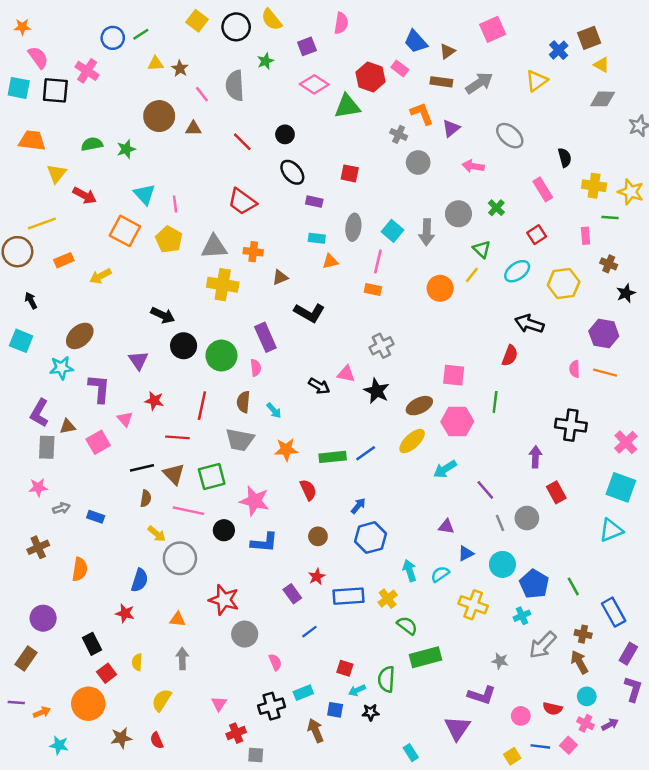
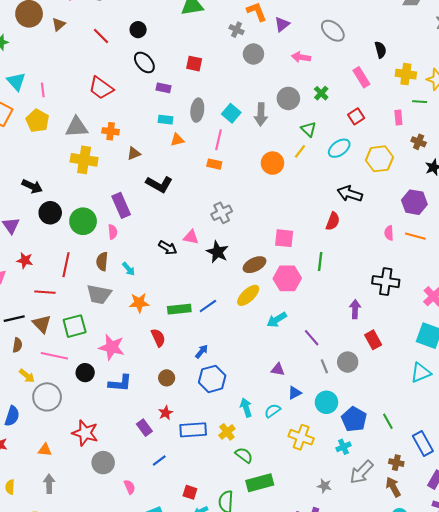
brown triangle: (193, 128) -> (59, 24), turned -40

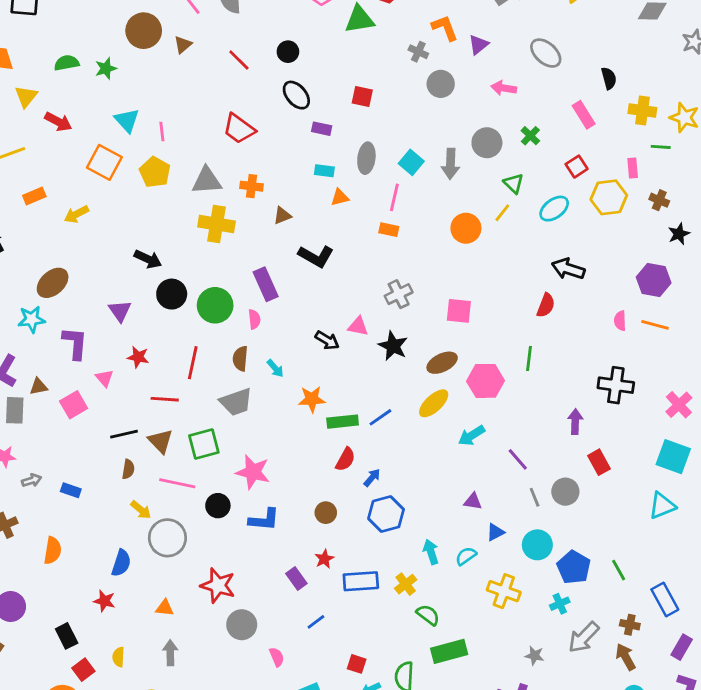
yellow hexagon: (379, 159) -> (609, 197), moved
pink square: (284, 238) -> (459, 311), moved
gray trapezoid: (99, 294) -> (236, 402), turned -30
orange star: (139, 303) -> (312, 399), moved
red semicircle: (158, 338) -> (345, 459), moved, turned 54

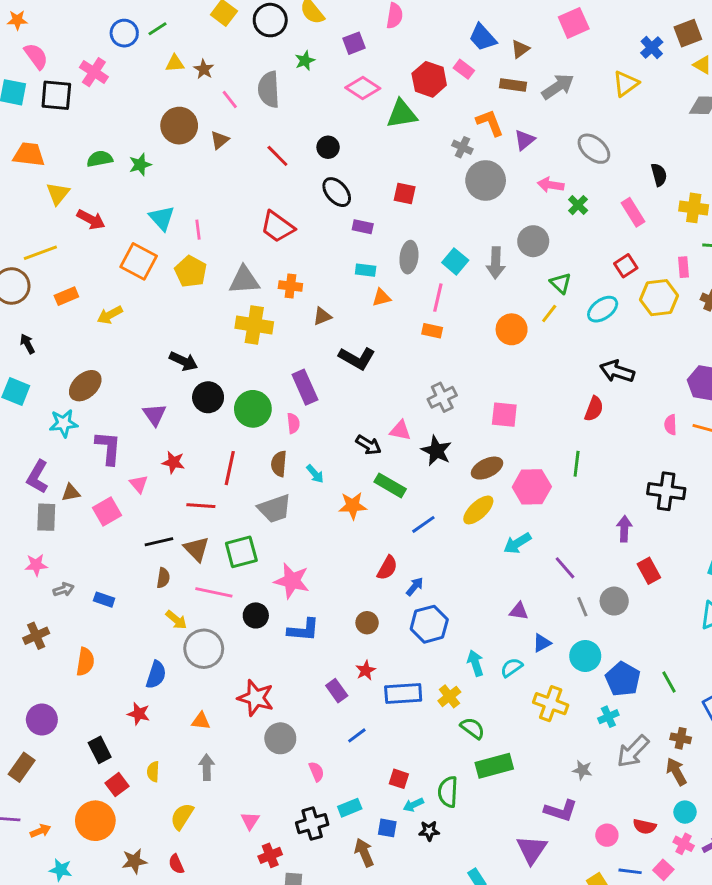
gray circle: (441, 84) -> (486, 180), size x1.4
green cross: (530, 136) -> (578, 205), moved
green rectangle: (343, 422) -> (390, 485), moved, turned 36

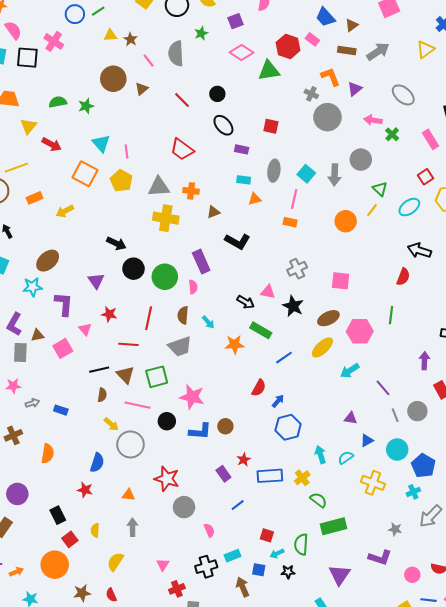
brown circle: (367, 623) -> (225, 426), moved
purple triangle: (532, 850) -> (340, 575), moved

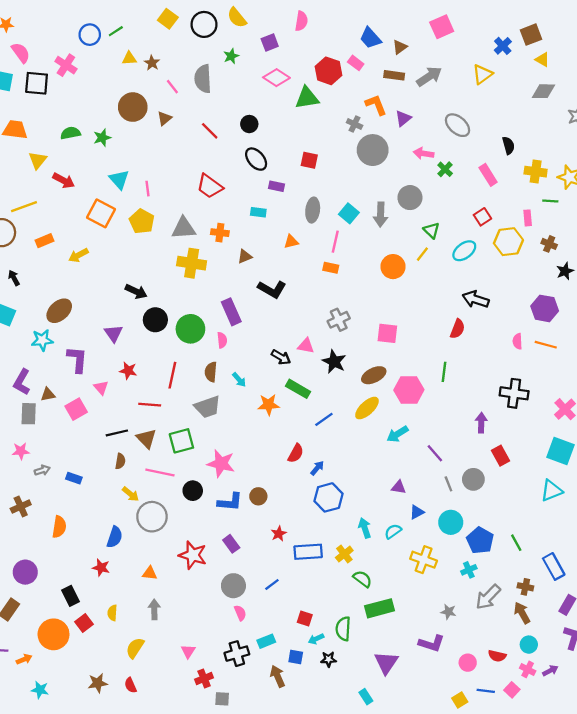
cyan rectangle: (244, 180) -> (258, 212), moved
purple rectangle: (223, 474) -> (231, 544), moved
gray circle: (184, 507) -> (233, 586), moved
orange circle: (55, 565) -> (54, 634), moved

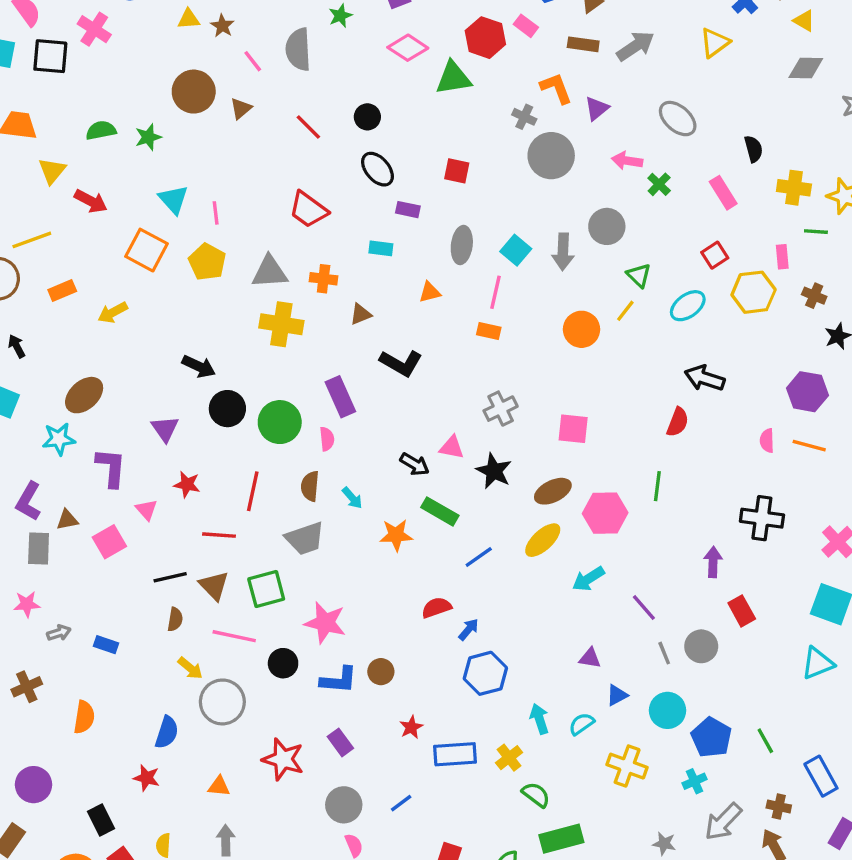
red semicircle: (296, 453) -> (437, 608), turned -138

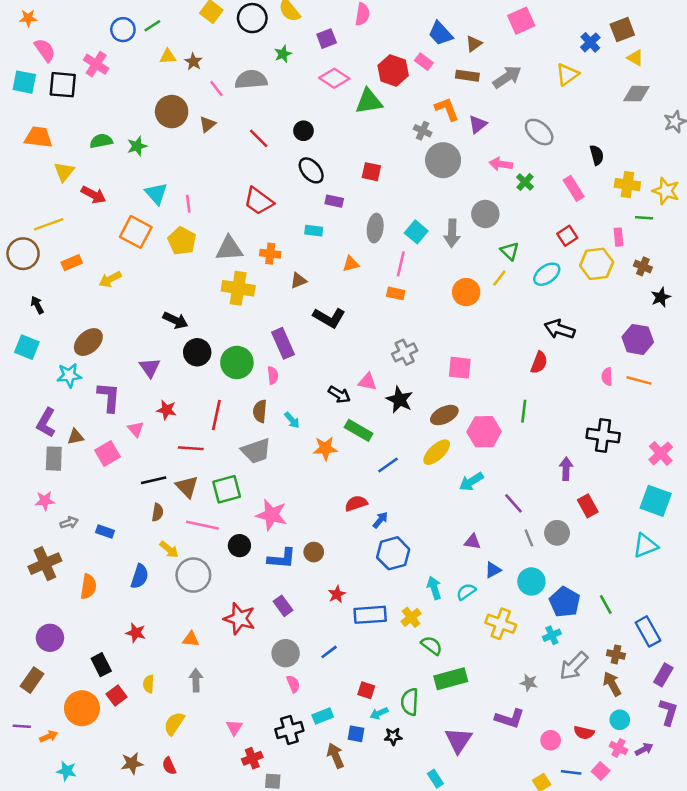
gray semicircle: (298, 49) -> (251, 80), turned 88
brown cross: (27, 687) -> (45, 564), size x1.4
blue semicircle: (167, 732) -> (140, 576), moved

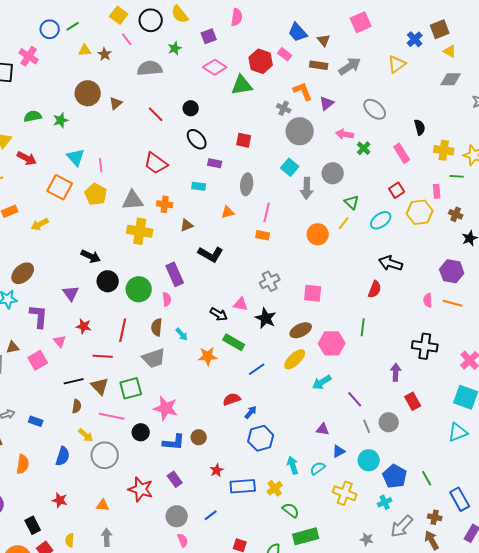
brown triangle: (474, 44) -> (324, 40), turned -32
pink line: (216, 88) -> (127, 39), moved
cyan square: (416, 232) -> (290, 167), moved

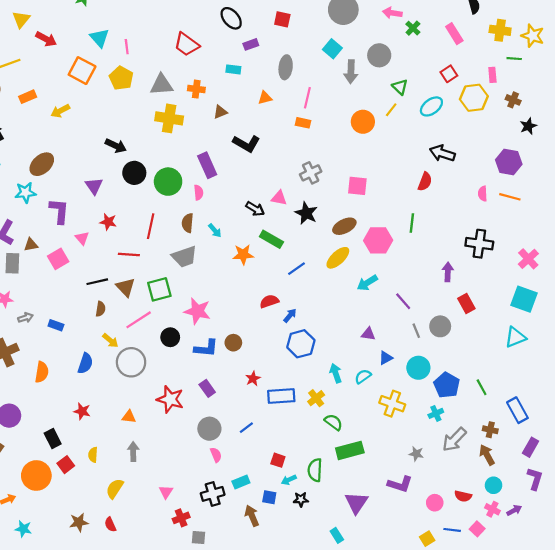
purple rectangle: (215, 163) -> (251, 44), turned -32
pink line: (112, 416) -> (139, 320), turned -45

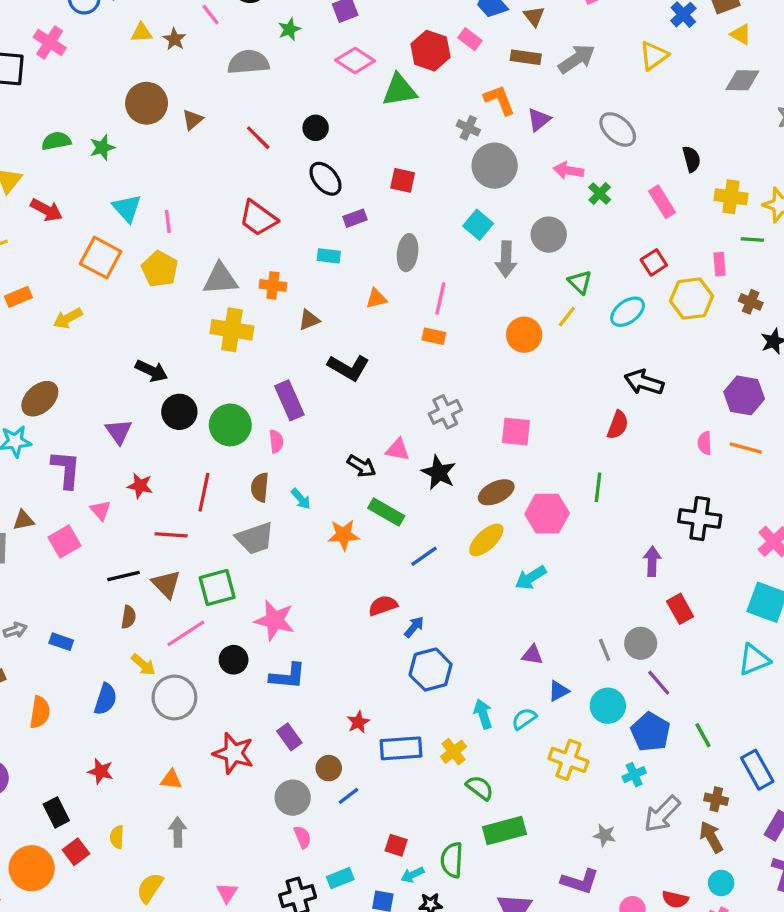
purple line: (403, 301) -> (659, 683), moved
brown circle: (233, 343) -> (329, 768), moved

